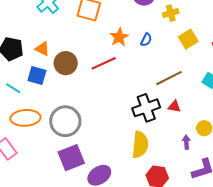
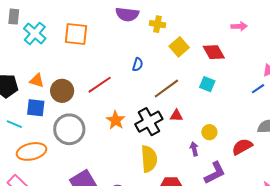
yellow cross: (171, 13) -> (157, 24), turned 35
orange star: (119, 37) -> (116, 120), moved
blue semicircle: (146, 40) -> (138, 65), moved
gray circle: (65, 121) -> (69, 129), moved

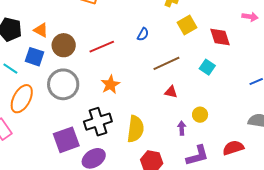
black cross: (149, 122) -> (98, 122), moved
red semicircle: (242, 147) -> (233, 148), moved
orange ellipse: (31, 151) -> (22, 99), turned -60

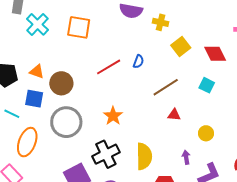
red line: (102, 47) -> (109, 67), moved
purple arrow: (182, 128) -> (186, 157), moved

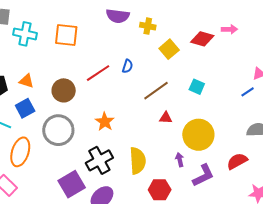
cyan cross: (37, 24) -> (25, 34), turned -30
red diamond: (215, 54) -> (202, 39), moved, turned -45
brown circle: (61, 83) -> (64, 90), moved
blue square: (34, 99) -> (25, 108), turned -36
yellow circle: (206, 133) -> (198, 135), size x2.0

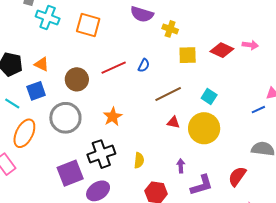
yellow square: (169, 49) -> (188, 55), turned 30
yellow circle: (198, 135) -> (204, 128), moved
yellow semicircle: (138, 161) -> (139, 160), size x0.6
red semicircle: (237, 161) -> (237, 176), turned -35

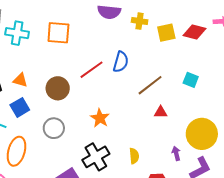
yellow square: (188, 55) -> (166, 33), moved
blue semicircle: (144, 65) -> (121, 62), size x1.5
gray circle: (65, 118) -> (54, 128), size x0.7
yellow circle: (204, 128) -> (202, 134), moved

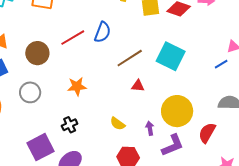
cyan square: (191, 80) -> (171, 56), size x1.8
orange star: (100, 118) -> (77, 86), turned 30
yellow semicircle: (134, 156) -> (118, 124), moved, turned 126
black cross: (96, 157) -> (70, 125), size x0.6

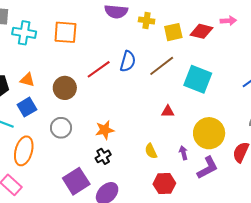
brown line: (130, 58) -> (162, 66), moved
orange star: (77, 86) -> (105, 130), moved
yellow semicircle: (118, 124) -> (151, 151), turned 35

